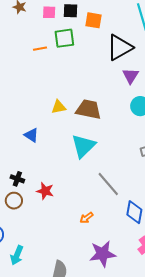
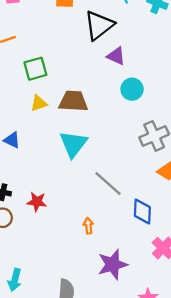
green square: (64, 38) -> (35, 69), moved
purple triangle: (131, 76) -> (116, 56), turned -30
orange arrow: (86, 218) -> (88, 226), turned 128

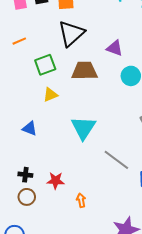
black triangle: (99, 25) -> (71, 33), moved
brown trapezoid: (73, 101) -> (84, 71), moved
orange arrow: (88, 226) -> (81, 200), moved

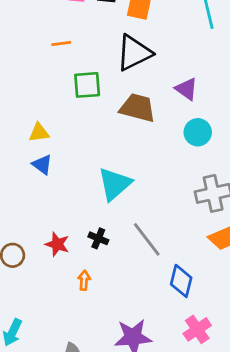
yellow triangle: (50, 95) -> (39, 133), moved
black cross: (25, 175) -> (98, 238), moved

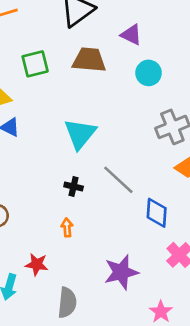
green square: (87, 85) -> (35, 64), moved
red star: (57, 244) -> (37, 264), moved

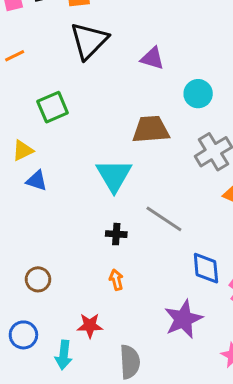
brown trapezoid: (89, 60) -> (151, 129), moved
cyan circle: (149, 73) -> (198, 94), moved
blue diamond: (157, 213) -> (206, 268), moved

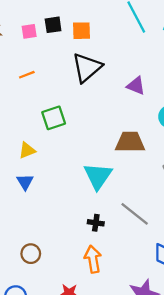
blue triangle: (37, 181) -> (25, 182), moved, turned 36
orange arrow: (116, 280) -> (93, 259), size x1.6

